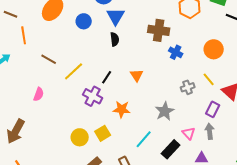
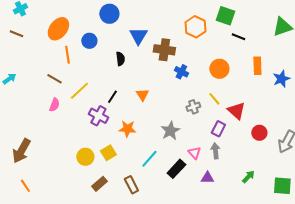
blue triangle: (116, 16) -> (138, 36), moved
orange line: (24, 35) -> (67, 55), moved
pink semicircle: (39, 94) -> (54, 105), moved

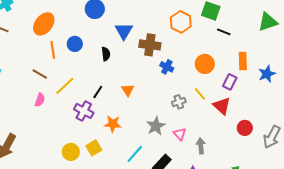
blue circle: (89, 41) -> (75, 44), moved
purple rectangle: (218, 129) -> (230, 82), moved
pink triangle: (194, 153) -> (180, 134), moved

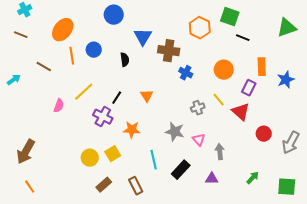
brown line: (40, 74) -> (44, 67), moved
gray star: (156, 126) -> (175, 132), turned -30
cyan line: (135, 154) -> (154, 160), turned -54

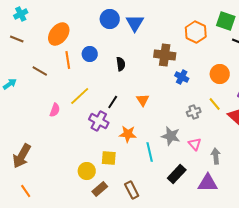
blue triangle: (143, 37) -> (135, 23), moved
yellow square: (113, 154) -> (109, 158), turned 35
yellow circle: (90, 158) -> (87, 171), moved
cyan line: (154, 160) -> (150, 152), moved
purple triangle: (212, 179) -> (208, 183), size x1.5

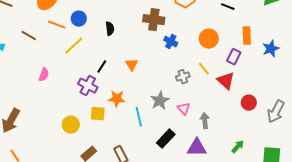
orange line: (68, 60) -> (57, 25), turned -60
yellow line: (80, 96) -> (74, 46), moved
gray star: (171, 136) -> (160, 101), turned 30
yellow square: (109, 158) -> (98, 114), moved
yellow circle: (87, 171) -> (71, 125), moved

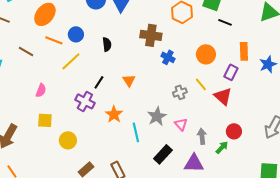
orange star: (117, 99) -> (114, 114), turned 30
red circle: (249, 103) -> (234, 131), moved
yellow square: (98, 114) -> (45, 120), moved
green arrow: (238, 147) -> (222, 147), moved

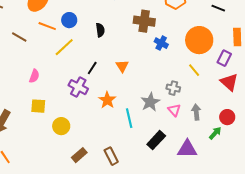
orange circle: (206, 54) -> (199, 40), size x1.4
gray cross: (180, 92) -> (173, 88), moved, turned 32
red triangle: (223, 96) -> (229, 82), moved
gray arrow: (202, 136) -> (196, 112), moved

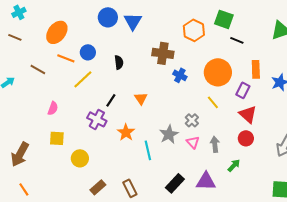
gray cross: (173, 88) -> (192, 120), turned 32
red circle: (227, 117) -> (246, 138), moved
black rectangle: (156, 140) -> (175, 183), moved

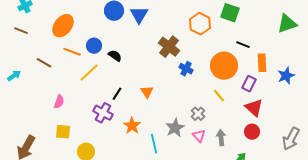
black line: (237, 40) -> (243, 45), moved
brown cross: (163, 53) -> (169, 47), turned 30
black semicircle: (119, 62) -> (115, 56), moved, turned -48

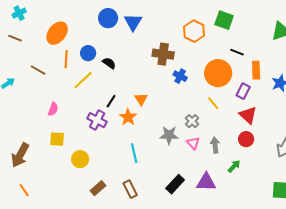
brown cross: (169, 47) -> (163, 54), turned -30
orange line: (72, 52) -> (66, 59), turned 72
orange star: (132, 126) -> (128, 117), moved
gray star: (175, 128) -> (169, 135), turned 30
cyan line: (154, 144) -> (134, 153), moved

